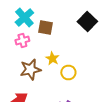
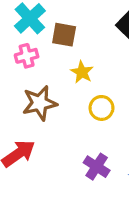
yellow star: (52, 58) -> (82, 72), moved

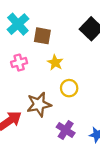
pink cross: (27, 56) -> (19, 63), moved
brown star: (40, 103) -> (39, 104), moved

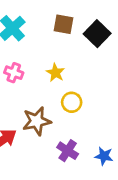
brown square: (42, 36) -> (64, 24), moved
pink cross: (19, 63) -> (14, 73), turned 35

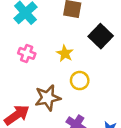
black square: (97, 34) -> (101, 36), moved

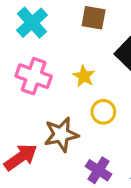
pink cross: (27, 53) -> (34, 76), size x1.5

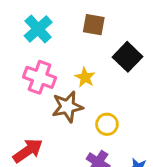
yellow circle: (103, 112) -> (107, 124), moved
brown star: (61, 135) -> (67, 107), moved

